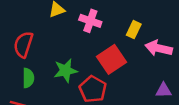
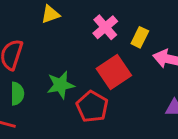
pink cross: (90, 21) -> (105, 27), moved, turned 30

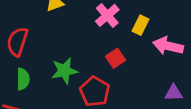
red square: (114, 72) -> (116, 58), size x0.6

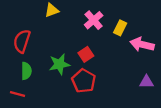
red square: (116, 58) -> (86, 54), moved

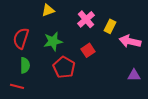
red square: (86, 54) -> (88, 50), moved
green star: (59, 64) -> (53, 41), moved
red pentagon: (84, 81) -> (64, 67), moved

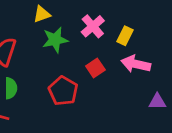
green star: (53, 41) -> (55, 40), moved
pink arrow: (130, 41) -> (136, 64), moved

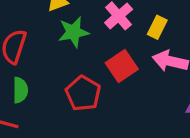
red square: (95, 68) -> (122, 66), size x1.4

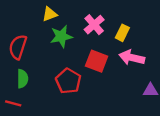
red square: (122, 66) -> (97, 61), turned -35

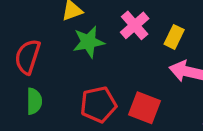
red square: (97, 61) -> (144, 108), moved
red pentagon: (68, 81) -> (98, 104), turned 30

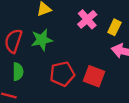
green star: (88, 42) -> (42, 40), moved

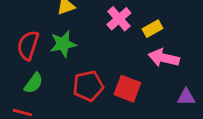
yellow rectangle: (114, 27) -> (153, 29), turned 35
green semicircle: (18, 72) -> (34, 83), turned 36

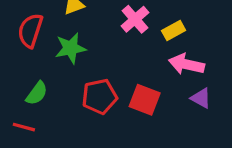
red semicircle: (28, 45) -> (30, 31), moved
purple triangle: (186, 97) -> (201, 98), moved, turned 30

